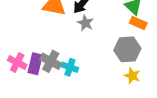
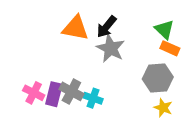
gray star: (85, 23) -> (111, 48), size x1.5

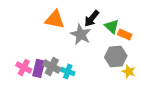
black arrow: (106, 27) -> (92, 18), moved
green triangle: (164, 29) -> (112, 26), moved
yellow star: (163, 108) -> (129, 71), moved

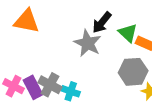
orange triangle: (55, 19) -> (27, 21), moved
purple rectangle: (39, 68) -> (33, 87), turned -42

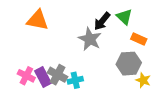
green triangle: (128, 33) -> (124, 17), moved
cyan cross: (71, 91) -> (75, 80), turned -32

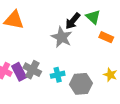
gray hexagon: (129, 64) -> (81, 84), moved
cyan cross: (75, 80) -> (58, 75), moved

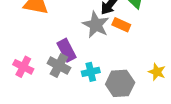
orange rectangle: (106, 37) -> (121, 25), moved
purple rectangle: (19, 72) -> (67, 50), moved

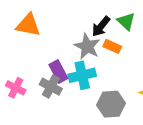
cyan cross: (91, 72) -> (82, 75), moved, size x1.5

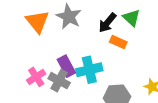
orange triangle: (28, 25) -> (37, 21), turned 40
gray star: (87, 46) -> (69, 17), moved
pink cross: (16, 88) -> (36, 77), moved, turned 30

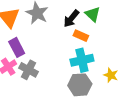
purple rectangle: (66, 66) -> (17, 47), moved
cyan cross: (89, 70) -> (82, 60), moved

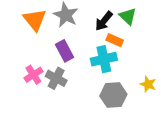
purple rectangle: (17, 47) -> (64, 51), moved
cyan cross: (82, 60) -> (104, 59), moved

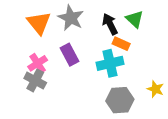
black arrow: (104, 21) -> (110, 24), turned 114
pink cross: (33, 75) -> (38, 63), moved
gray cross: (56, 78) -> (35, 80), moved

